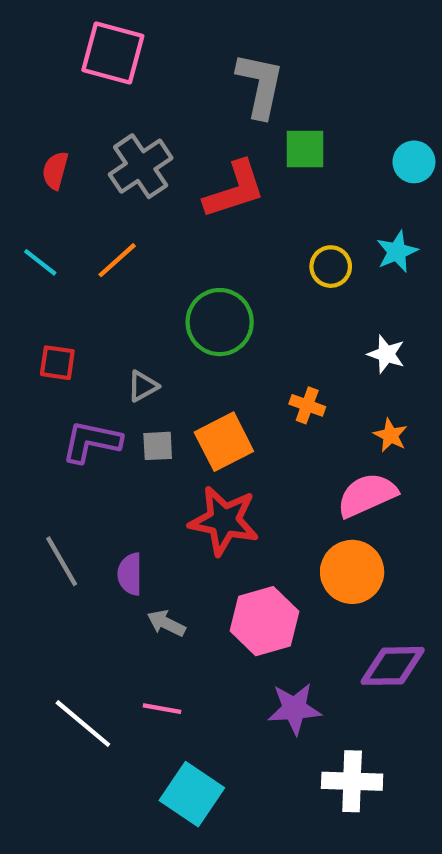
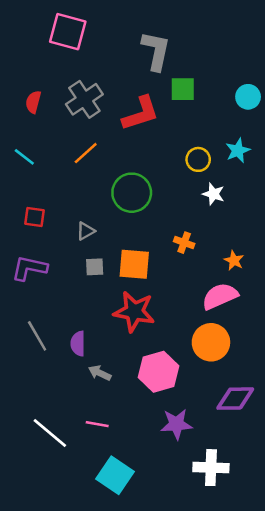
orange line: (117, 260) -> (86, 153), moved
white star: (386, 354) -> (214, 194), moved
purple L-shape: (91, 442) -> (29, 268), moved
orange square: (224, 442) -> (134, 264), turned 32

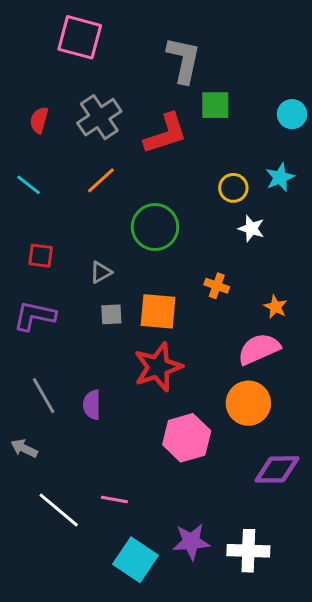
red star: (134, 312) -> (158, 367), turned -30
gray arrow: (100, 373) -> (24, 448), moved
purple star: (176, 424) -> (191, 542), moved

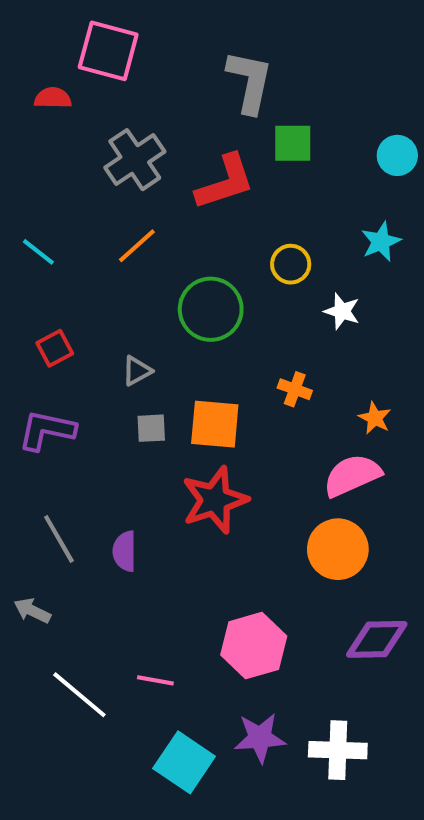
red semicircle: (39, 120) -> (53, 98), moved, turned 76
yellow circle: (233, 188) -> (291, 264), moved
red square: (41, 256) -> (55, 348), turned -36
pink hexagon: (187, 438) -> (254, 646), moved

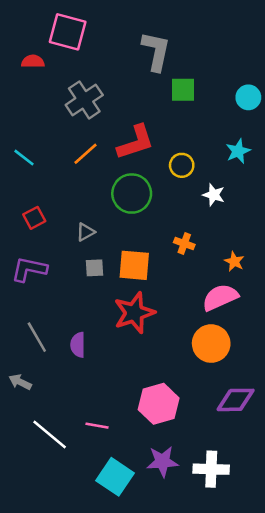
red L-shape: (225, 182) -> (136, 142), moved

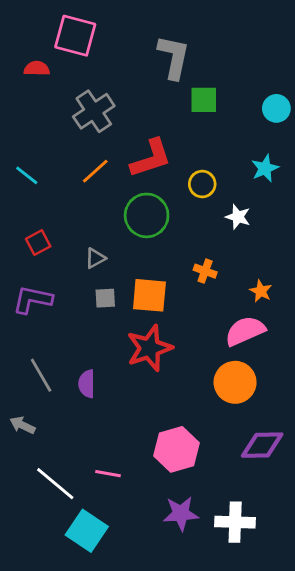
cyan square: (115, 477) -> (87, 531), moved

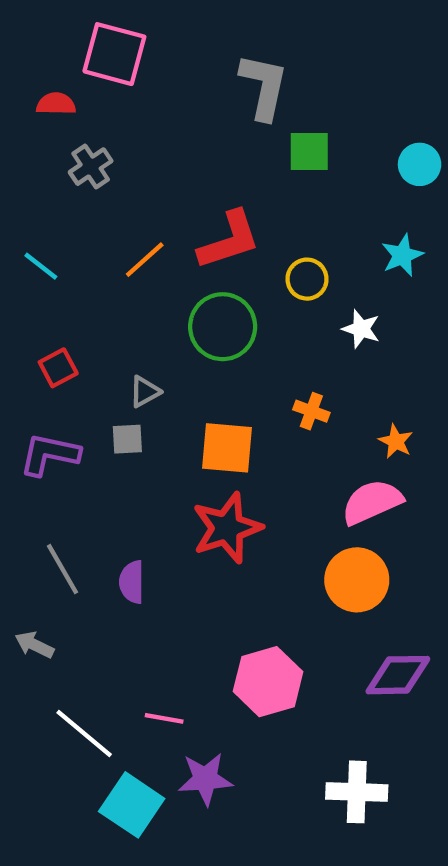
gray cross: (94, 111) -> (91, 167), moved, size x0.7
gray square: (105, 298) -> (127, 439), moved
purple star: (181, 514) -> (205, 779), moved

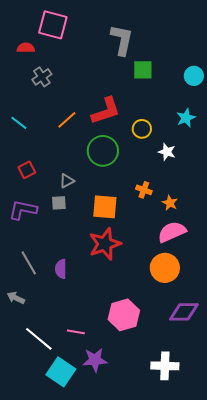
orange star: (396, 441) -> (170, 203), moved

